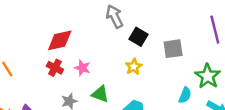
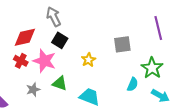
gray arrow: (115, 16) -> (54, 17), moved
black square: (138, 37) -> (60, 40), moved
pink star: (82, 68) -> (44, 61), size x1.6

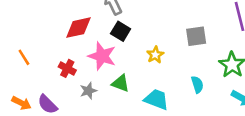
red cross: (21, 61) -> (67, 68), moved
cyan semicircle: (133, 84) -> (197, 85), moved, turned -40

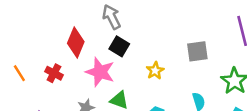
red diamond: (78, 28) -> (76, 42), turned -56
red cross: (67, 68) -> (54, 73), moved

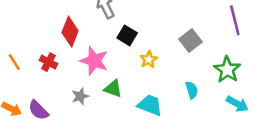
black square: (119, 46) -> (127, 35), moved
gray square: (197, 51) -> (190, 41), turned -30

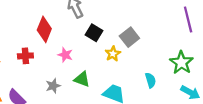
gray square: (190, 41) -> (129, 37), moved
pink star: (94, 61) -> (65, 55), size x0.6
red cross: (48, 62) -> (25, 56), turned -32

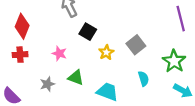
red diamond: (44, 29) -> (22, 26), moved
gray square: (129, 37) -> (136, 45), moved

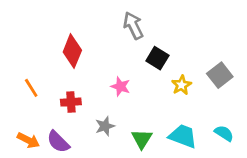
red cross: (20, 55) -> (71, 102), moved
green triangle: (76, 78) -> (142, 139), moved, turned 42
cyan semicircle: (144, 79) -> (224, 133), moved, turned -40

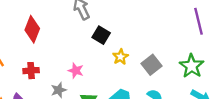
gray square: (220, 75) -> (151, 65), moved
pink star: (121, 86) -> (76, 71), moved

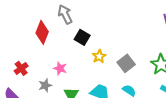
red diamond: (32, 29) -> (42, 32), moved
red cross: (31, 71) -> (21, 68), turned -32

